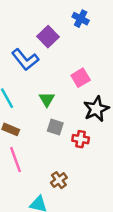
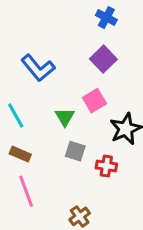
purple square: (48, 37) -> (103, 59), moved
pink square: (81, 78) -> (94, 101), moved

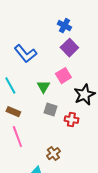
blue cross: (106, 17) -> (64, 26), moved

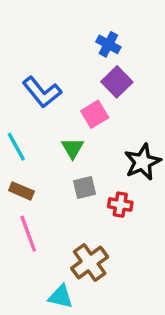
pink square: (63, 76) -> (95, 114), moved
gray square: (50, 110) -> (84, 188), turned -32
brown cross: (53, 154) -> (90, 263), size x1.5

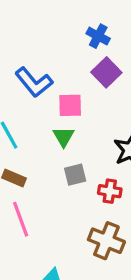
pink square: (95, 114) -> (70, 105), moved, turned 30
brown cross: (90, 263) -> (106, 241), moved, turned -32

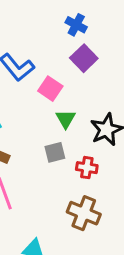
pink square: (70, 105) -> (50, 89), turned 35
green triangle: (64, 137) -> (66, 119), moved

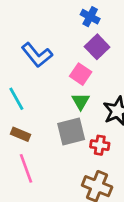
pink square: (50, 89) -> (81, 74), moved
gray square: (55, 152) -> (71, 131), size x1.5

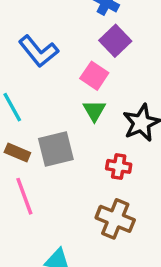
gray square: (71, 131) -> (56, 149), moved

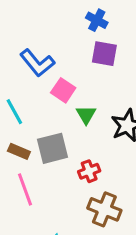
purple square: (115, 41) -> (104, 54), turned -36
pink square: (94, 76) -> (63, 90), moved
red cross: (119, 166) -> (89, 171), moved, turned -30

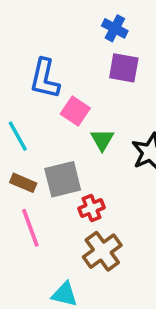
blue L-shape: (37, 63) -> (45, 79), turned 52
red cross: (89, 171) -> (91, 208), moved
brown cross: (104, 209) -> (102, 251), moved, turned 32

